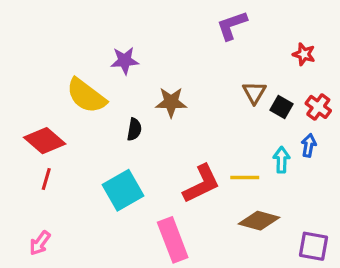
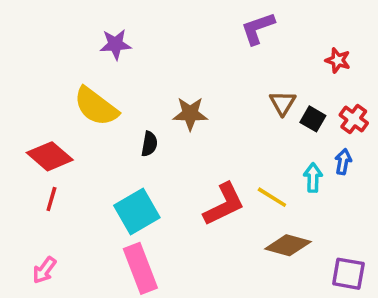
purple star: (125, 61) -> (115, 44), moved
yellow line: (245, 177) -> (272, 197), turned 32
pink rectangle: (173, 240) -> (140, 268), moved

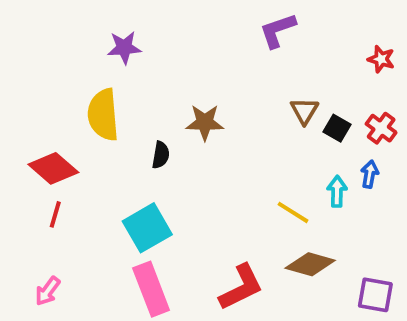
red star: (338, 60) -> (381, 59), moved
yellow semicircle: (96, 107) -> (103, 115), turned 48
red L-shape: (224, 204) -> (241, 287), moved

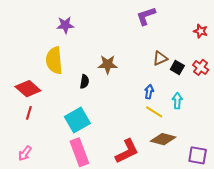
brown triangle: (304, 111) -> (160, 58), turned 35
blue arrow: (370, 174) -> (149, 92), moved

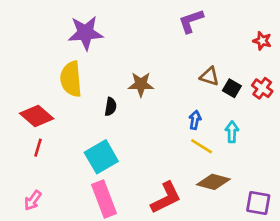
purple star: (65, 25) -> (85, 33), size x1.5
brown triangle: (160, 58) -> (209, 76), turned 42

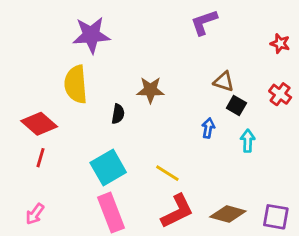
black square: (232, 88) -> (236, 105), moved
yellow line: (202, 146) -> (167, 173), moved
brown diamond: (213, 182) -> (228, 214), moved

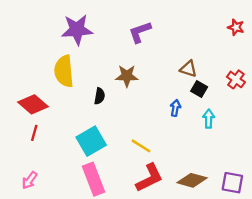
purple L-shape: (204, 22) -> (140, 32), moved
red star: (280, 43) -> (236, 27), moved

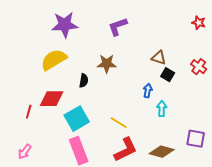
yellow semicircle: (64, 71) -> (54, 60), turned 64
red diamond: (33, 104) -> (52, 99), moved, turned -40
cyan arrow: (209, 119) -> (162, 109), moved
purple square: (232, 183) -> (196, 139), moved

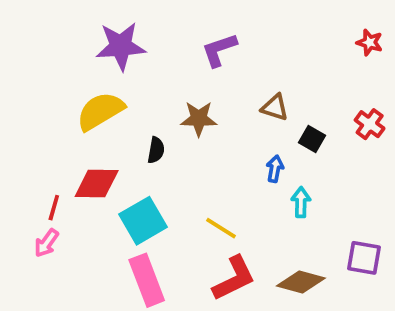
brown triangle: (159, 58) -> (275, 107), moved
pink arrow: (25, 152) -> (46, 243), moved

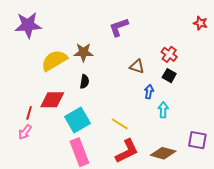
purple star: (121, 46) -> (28, 25), moved
brown triangle: (275, 107) -> (137, 66), moved
brown star: (199, 119) -> (83, 52), moved
red cross: (370, 124) -> (169, 54), moved

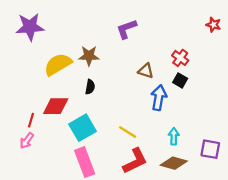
blue arrow: (149, 92) -> (159, 98), size x1.6
cyan arrow: (163, 110) -> (174, 136), moved

